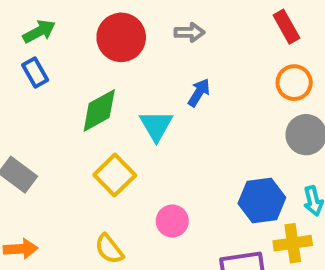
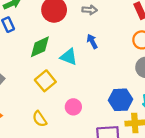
blue arrow: (199, 93) -> (92, 41), turned -64
cyan triangle: (156, 126) -> (69, 57), turned -42

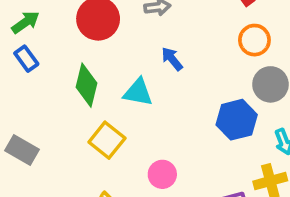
green diamond: (40, 47) -> (87, 85), turned -40
blue hexagon: (121, 100) -> (237, 120), moved

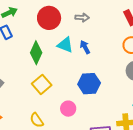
cyan triangle: (138, 92) -> (65, 45), moved
blue hexagon: (237, 120) -> (89, 84), moved

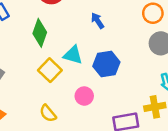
cyan triangle: (65, 45) -> (73, 55), moved

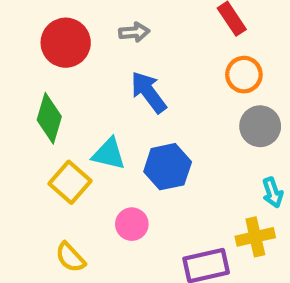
blue arrow: (98, 21) -> (149, 92), size x1.5

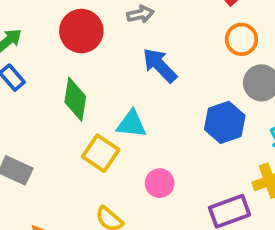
blue hexagon: (168, 167) -> (225, 122), moved

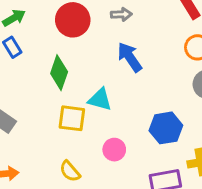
blue hexagon: (225, 122) -> (166, 128), moved
yellow square: (101, 153) -> (72, 118), turned -36

